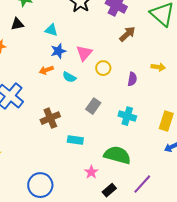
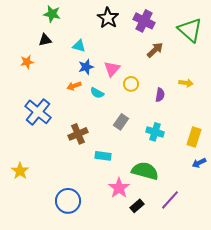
pink star: (91, 172) -> (119, 188), size x1.5

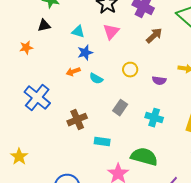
pink triangle: (112, 69) -> (111, 32), moved
purple semicircle: (160, 95) -> (159, 81), turned 88

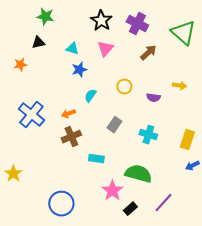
orange arrow: (73, 72) -> (68, 114), moved
cyan semicircle: (96, 79) -> (90, 96), turned 96

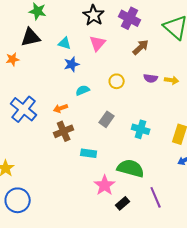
black triangle: (38, 43) -> (31, 37), size x1.5
cyan semicircle: (90, 96) -> (83, 90), turned 32
purple semicircle: (153, 98) -> (151, 78), moved
purple line: (163, 203) -> (156, 197), turned -65
blue circle: (61, 204) -> (18, 200), moved

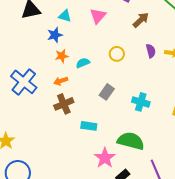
orange star: (13, 59) -> (62, 56), moved
blue star: (72, 64) -> (55, 35), moved
purple semicircle: (151, 78) -> (151, 51), turned -112

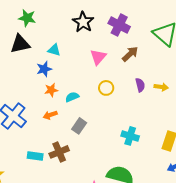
pink triangle: (98, 16) -> (98, 57), moved
gray rectangle: (107, 92) -> (79, 126), moved
brown cross: (64, 104) -> (59, 152), moved
cyan rectangle: (89, 126) -> (35, 156), moved

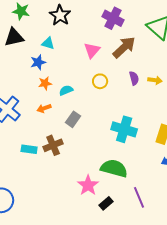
black star: (83, 22) -> (60, 15), moved
brown arrow: (130, 54) -> (124, 47), size x1.4
cyan cross: (130, 136) -> (124, 129), size x1.4

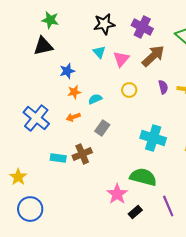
black star: (60, 15) -> (104, 24), moved, turned 30
cyan triangle: (48, 43) -> (99, 52), moved, turned 32

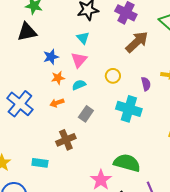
pink triangle: (121, 59) -> (79, 60), moved
purple semicircle: (163, 87) -> (146, 84), moved
cyan cross: (153, 138) -> (129, 109), moved
cyan rectangle: (58, 158) -> (40, 163), moved

